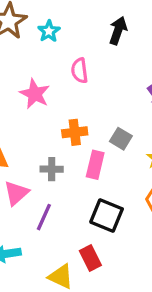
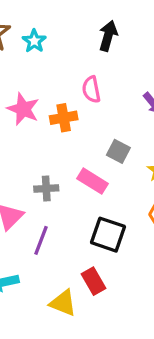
pink semicircle: (80, 71) -> (91, 90), moved
orange cross: (75, 132) -> (64, 118), moved
pink rectangle: (95, 165) -> (93, 181), turned -68

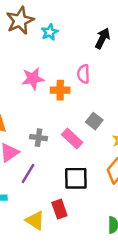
pink star: (23, 109) -> (33, 79), turned 30
black square: (108, 235) -> (76, 178), turned -30

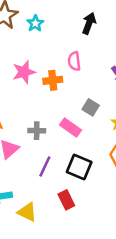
purple line: (28, 173) -> (45, 166), moved
black square: (76, 178) -> (79, 167), turned 30
yellow triangle: (35, 220) -> (27, 212), moved

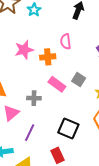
pink rectangle: (71, 127) -> (57, 84), moved
purple line: (45, 166) -> (30, 133), moved

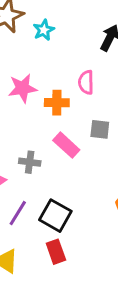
gray square: (79, 80) -> (100, 129), moved, turned -32
black square: (68, 129) -> (55, 216), moved

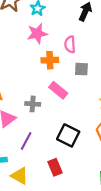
pink star: (23, 88) -> (37, 33), moved
gray square: (100, 129) -> (81, 69), moved
black square: (55, 216) -> (68, 135), moved

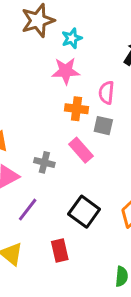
gray square: (81, 69) -> (103, 126), moved

